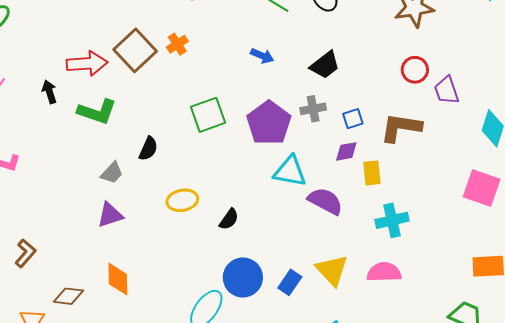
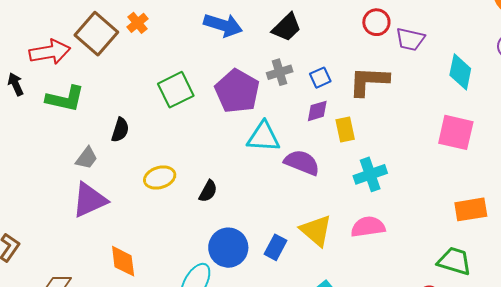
blue arrow: (262, 56) -> (223, 25), size x1.6
purple trapezoid: (447, 90) -> (410, 39), turned -52
purple triangle: (110, 215) -> (89, 200), size x1.4
orange diamond: (118, 279) -> (123, 261), moved

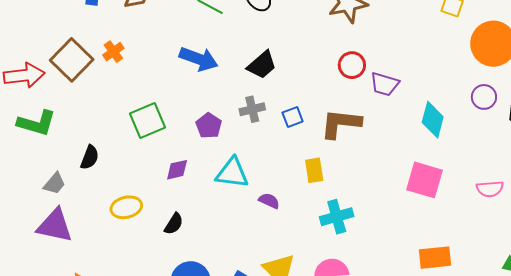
purple pentagon: (237, 91) -> (209, 126), size x0.6
purple diamond: (317, 111) -> (177, 170), moved
purple semicircle: (302, 163) -> (269, 201), size x0.6
purple triangle: (89, 200) -> (55, 226), turned 33

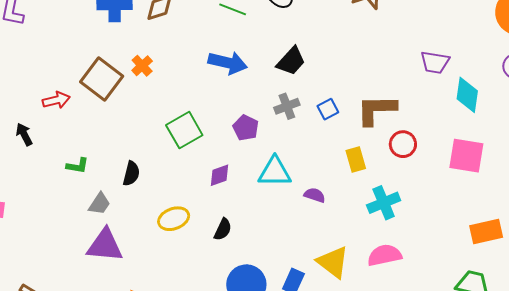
red circle: (352, 65) -> (403, 144), moved
red arrow: (24, 75) -> (56, 100), size x0.7
purple trapezoid: (385, 84) -> (435, 62), moved
green L-shape: (37, 123) -> (77, 166), moved, size x0.6

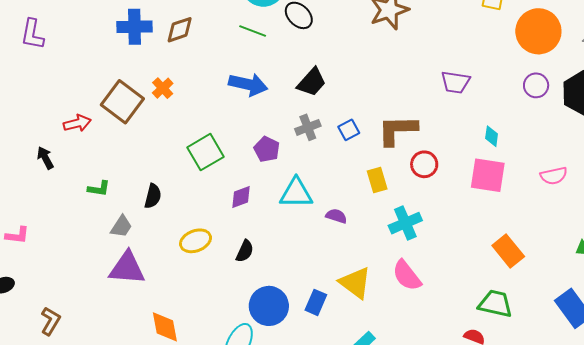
cyan diamond: (467, 95) -> (492, 136), moved, size x0.6
orange rectangle: (486, 232) -> (508, 251), turned 64
pink semicircle: (385, 255) -> (407, 276), turned -116

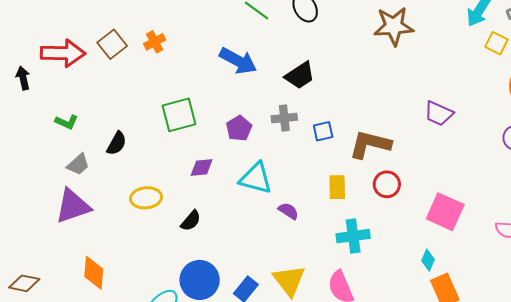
brown square: (122, 102) -> (112, 44), size x0.7
red arrow: (77, 123) -> (63, 53), size x1.6
cyan diamond: (492, 136) -> (428, 260), moved
purple triangle: (127, 268) -> (73, 206), turned -39

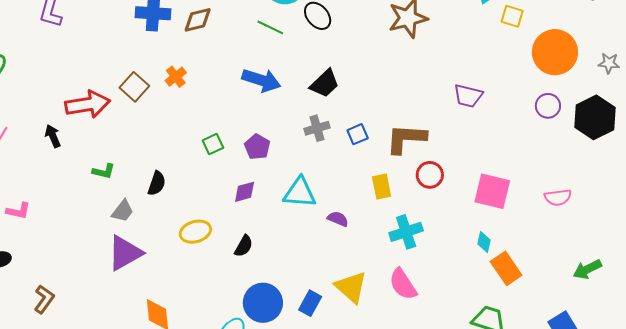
green square: (179, 115) -> (213, 144), size x0.6
purple pentagon: (239, 128) -> (257, 147), moved

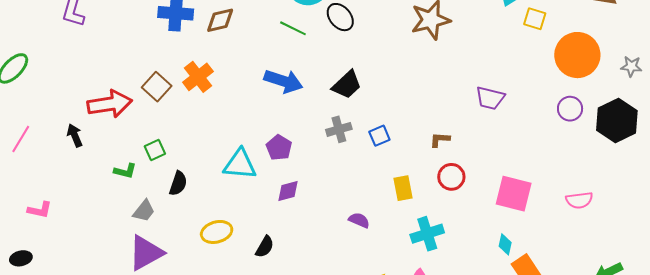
orange cross: (176, 77) -> (198, 77), size x1.4
brown L-shape: (406, 139) -> (440, 140), moved, size x0.5
green square: (213, 144) -> (155, 150), moved
purple diamond: (245, 192) -> (288, 191), moved
cyan triangle: (300, 193) -> (240, 164), moved

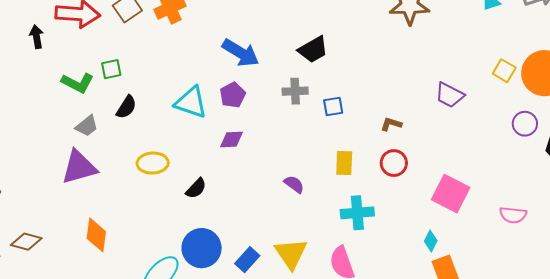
yellow square: (535, 19) -> (504, 71), moved
blue arrow: (283, 81) -> (241, 53), moved
green L-shape: (125, 171) -> (78, 83), size x1.4

